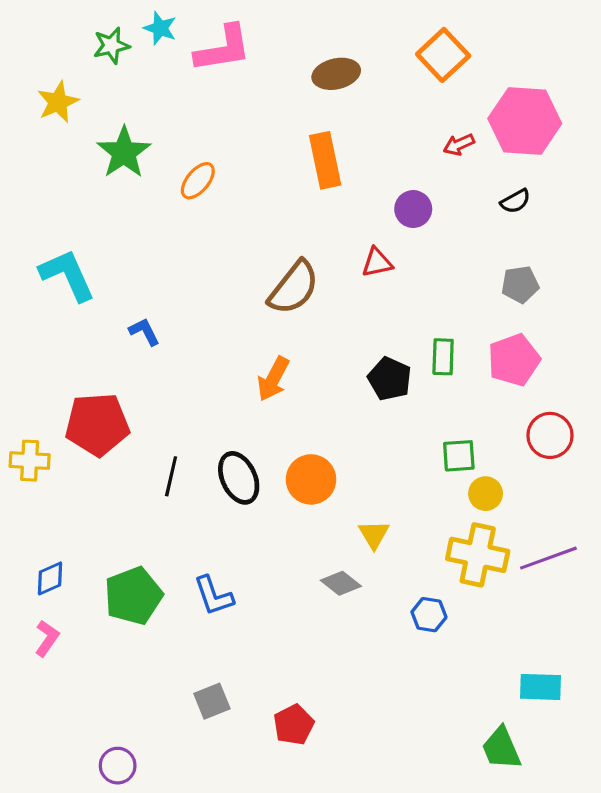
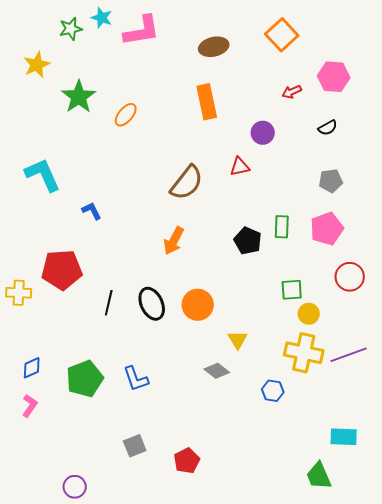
pink hexagon: (525, 121) -> (334, 77), size x0.7

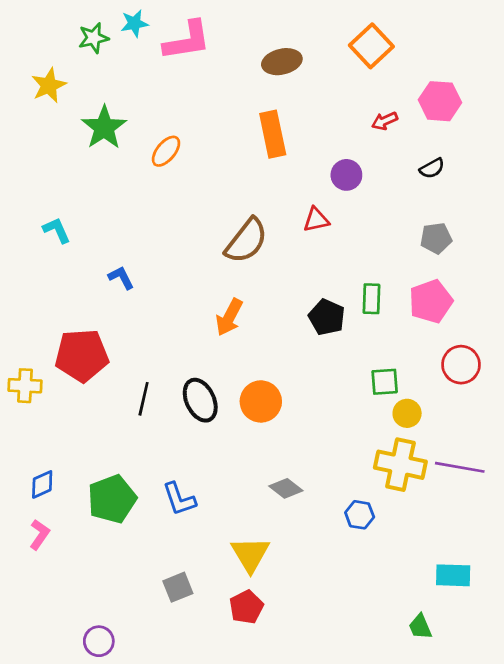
cyan star: (102, 18) -> (134, 23), turned -30
cyan L-shape: (43, 175) -> (57, 230), size x0.6
yellow triangle: (238, 340) -> (250, 554), moved, size x1.5
purple line: (349, 355) -> (460, 467), turned 30
green trapezoid: (319, 476) -> (420, 627), size x0.7

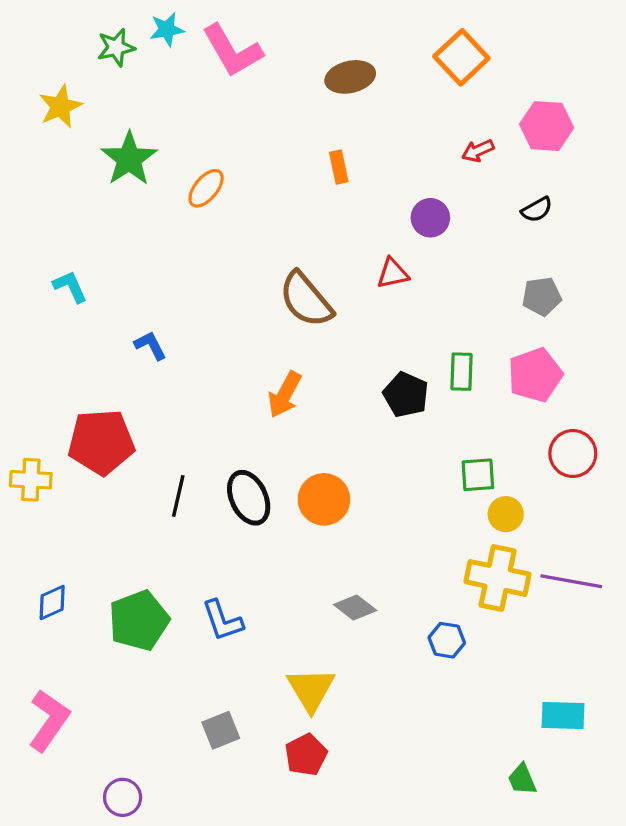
pink L-shape: (187, 41) -> (232, 51), turned 69
orange rectangle: (273, 134) -> (339, 167), size x0.6
brown semicircle: (246, 241) -> (306, 300), turned 102
pink L-shape: (40, 535) -> (49, 720), moved, size x1.6

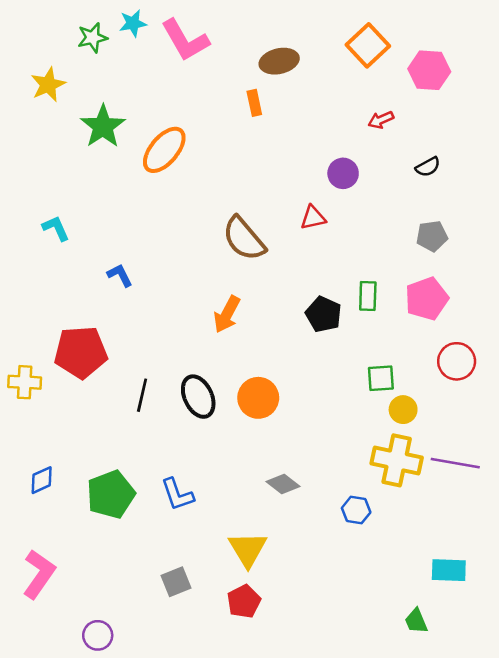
pink hexagon: (547, 126) -> (429, 70), moved
orange rectangle: (339, 167) -> (254, 103), moved
orange ellipse: (206, 188) -> (164, 150), size x1.5

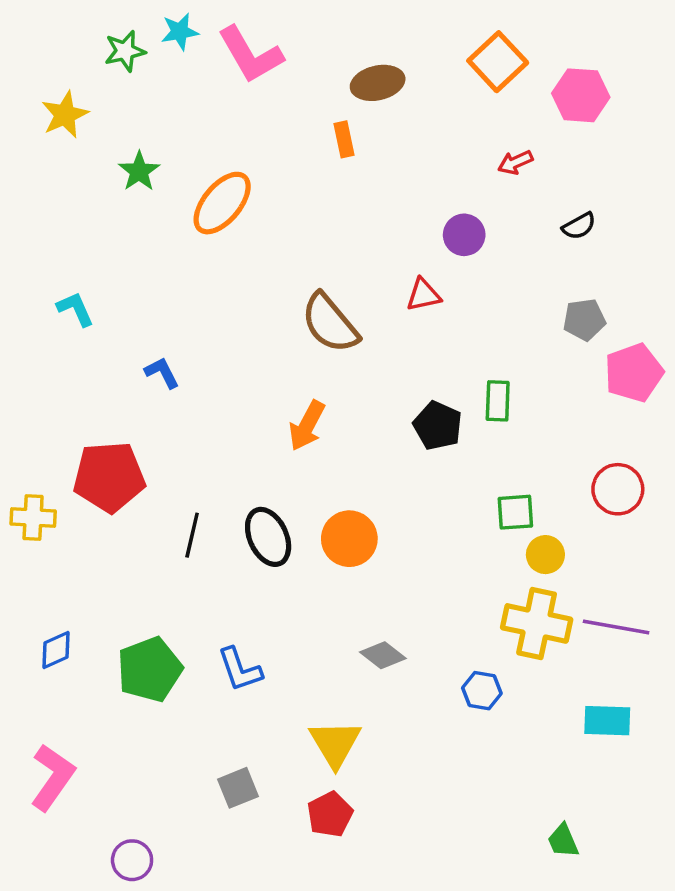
green star: (103, 126) -> (139, 171), size x0.7
pink pentagon: (427, 299) -> (634, 373), moved
cyan rectangle: (449, 570) -> (607, 721), moved

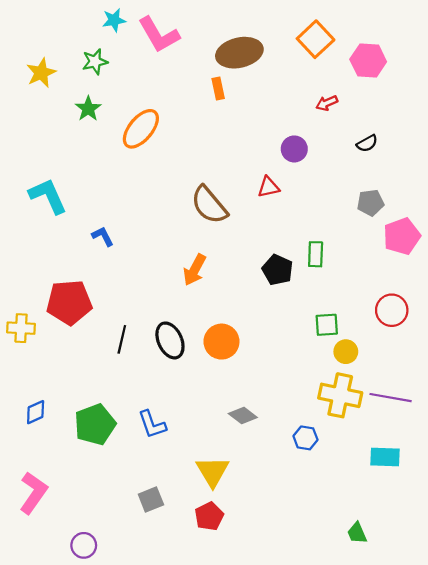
green star: (125, 51) -> (95, 62), moved
brown ellipse: (378, 83) -> (239, 53), size x1.4
cyan L-shape: (75, 309) -> (48, 196), size x1.6

